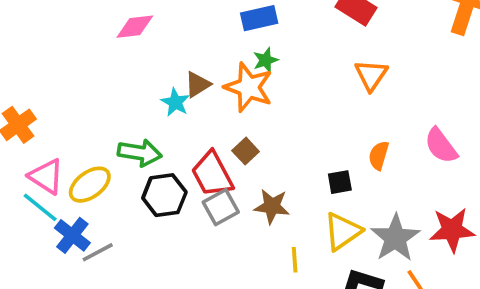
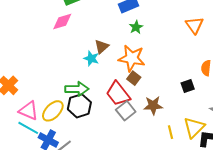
orange star: (249, 87) -> (132, 58), moved
black hexagon: (164, 195) -> (79, 106), moved
yellow triangle: (343, 231) -> (194, 128), moved

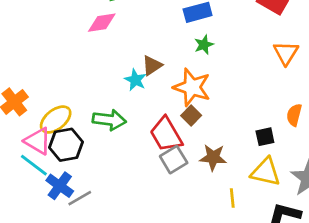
black hexagon: (79, 106) -> (66, 145), moved
yellow ellipse: (53, 111) -> (56, 120), moved
yellow triangle: (194, 128) -> (266, 172), moved, turned 50

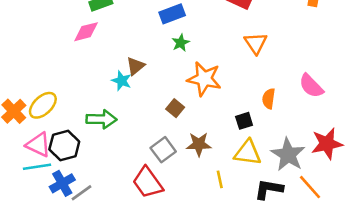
orange star: (192, 87) -> (204, 79), moved
yellow ellipse: (56, 120) -> (43, 105), moved
red trapezoid: (166, 134) -> (148, 183), moved
cyan line: (34, 165) -> (37, 167), turned -40
blue cross: (60, 186) -> (62, 183), turned 30

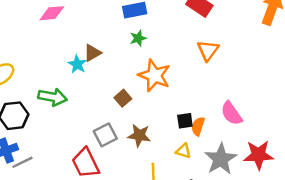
pink semicircle: (311, 86) -> (231, 113), moved
orange semicircle: (269, 99) -> (198, 126), moved
yellow triangle: (248, 153) -> (183, 151), size x0.6

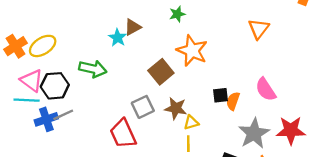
orange triangle: (208, 50) -> (259, 29), moved
brown square: (123, 98) -> (161, 72), size x1.5
yellow triangle: (183, 151) -> (191, 123), moved, turned -35
gray line: (22, 162) -> (63, 115), moved

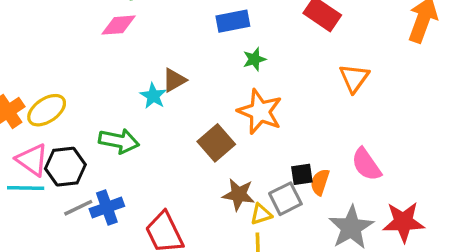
green star: (177, 14) -> (254, 59), moved
gray square: (143, 107) -> (285, 199), moved
blue cross: (46, 119) -> (107, 208), moved

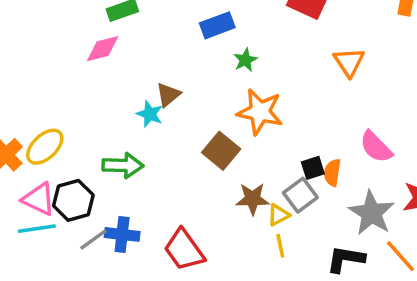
blue cross: (107, 208) -> (122, 234), turned 36

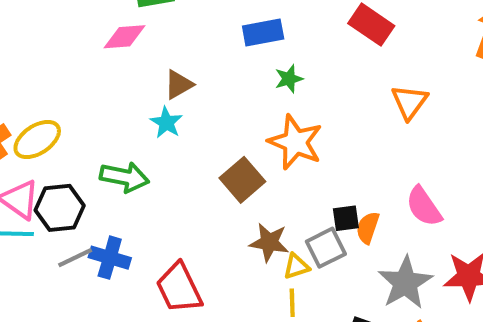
brown triangle: (168, 95) -> (179, 85), moved

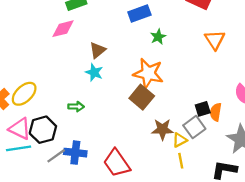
orange triangle: (410, 102) -> (215, 40), moved
orange star: (295, 142) -> (148, 73), moved
green arrow: (125, 177) -> (76, 107), size x0.6

